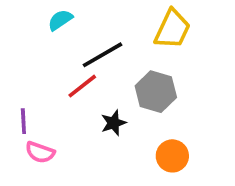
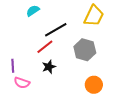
black star: (114, 123) -> (49, 67), moved

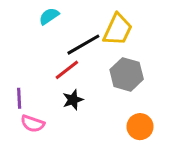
yellow trapezoid: (94, 16) -> (118, 30), moved

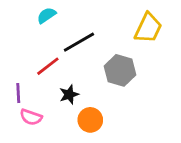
yellow trapezoid: (118, 30) -> (148, 28), moved
red line: (67, 70) -> (48, 66), moved
orange circle: (140, 127) -> (90, 120), moved

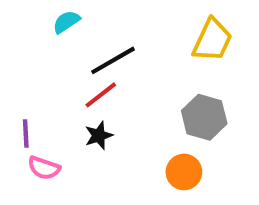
red line: (48, 66) -> (101, 95), moved
gray hexagon: (120, 70) -> (204, 117), moved
orange circle: (90, 120) -> (184, 172), moved

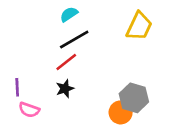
cyan semicircle: (66, 22) -> (69, 14), moved
gray hexagon: (204, 117) -> (134, 98), moved

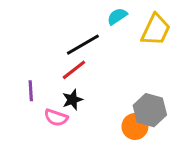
cyan semicircle: (69, 14) -> (117, 16), moved
purple line: (17, 87) -> (31, 91), moved
pink semicircle: (29, 110) -> (56, 118), moved

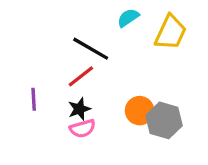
black line: (83, 45) -> (91, 49), turned 60
pink semicircle: (56, 118) -> (83, 129), moved, turned -35
orange circle: (135, 126) -> (140, 111), moved

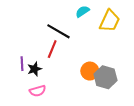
red line: (81, 76) -> (52, 49), turned -30
black star: (79, 109) -> (34, 69), moved
pink semicircle: (83, 129) -> (38, 91), moved

